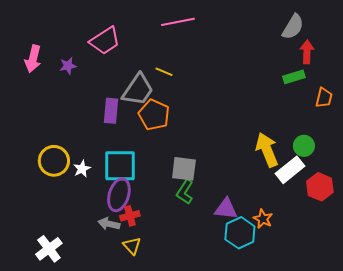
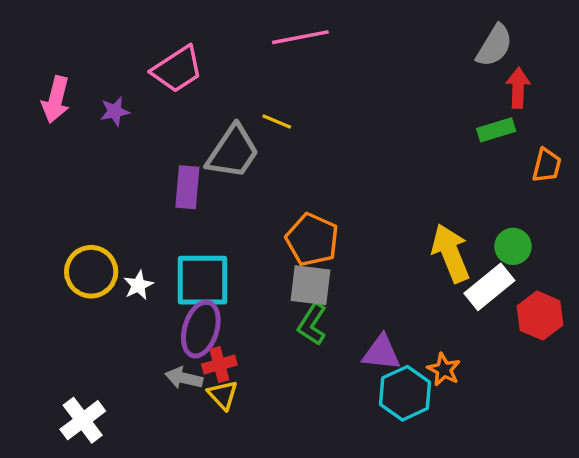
orange pentagon: (154, 115) -> (312, 240), moved
yellow triangle: (132, 246) -> (223, 395), moved

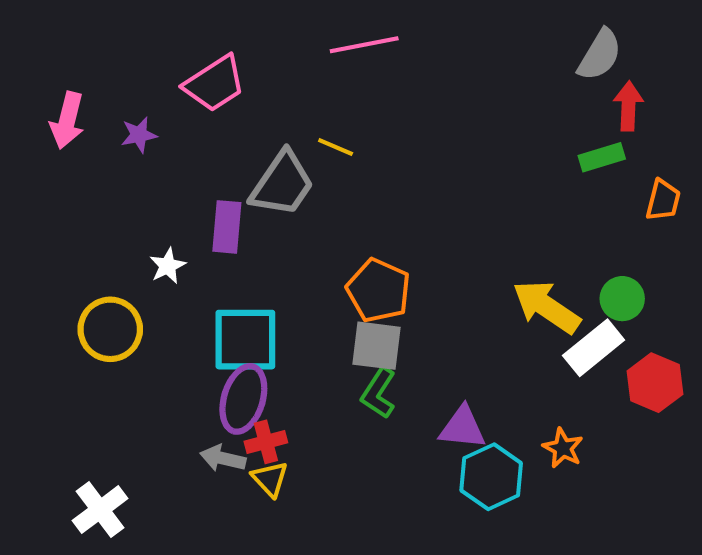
yellow arrow: (451, 253) -> (546, 307), turned -34
white star: (138, 285) -> (168, 266), moved
orange star: (444, 370) -> (563, 448), moved

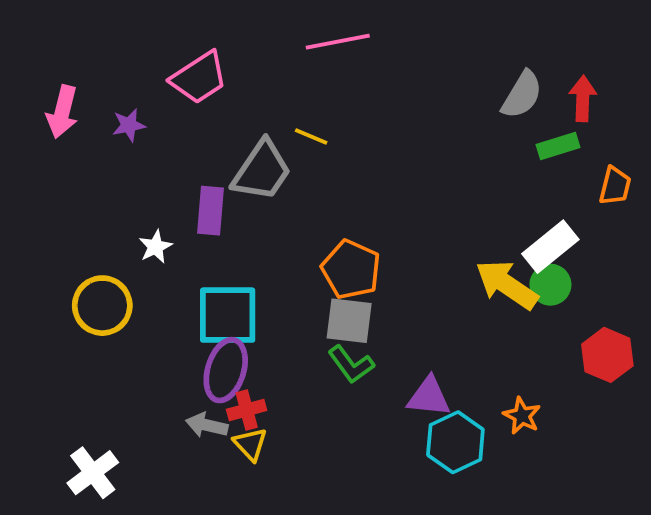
gray semicircle: (600, 55) -> (522, 95), moved
green circle: (622, 299) -> (550, 285), moved
white rectangle: (594, 348) -> (550, 247), moved
green L-shape: (379, 393) -> (351, 364), turned -69

